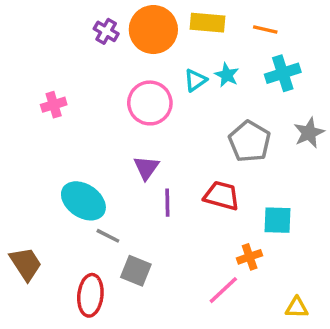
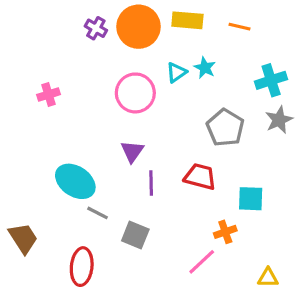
cyan cross: (283, 73) -> (271, 80), moved
gray square: (136, 271) -> (135, 235), moved

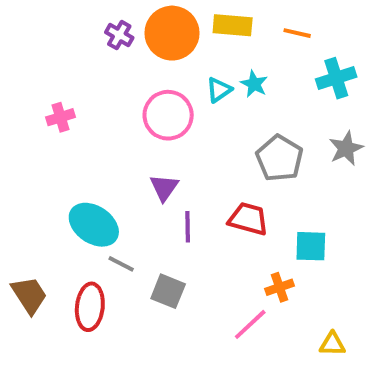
cyan cross: (271, 80) -> (336, 78), moved
red ellipse: (82, 267) -> (90, 307), moved

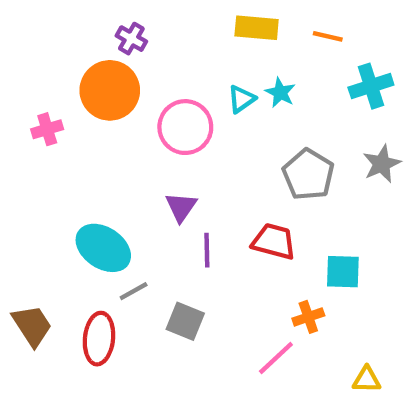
orange circle: (172, 33) -> (110, 90), moved
pink cross: (61, 117) -> (47, 129), moved
gray line: (121, 264) -> (134, 291), turned -56

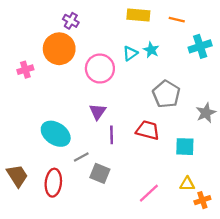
gray star: (382, 164) -> (206, 113), moved
gray line: (134, 291) -> (81, 157), moved
orange cross: (308, 317) -> (202, 200), moved
yellow triangle: (367, 380) -> (187, 184), moved

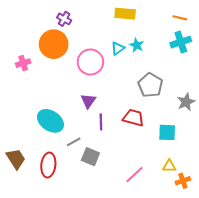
orange line: (177, 20) -> (180, 18), moved

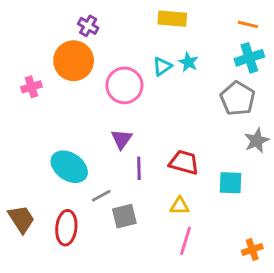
gray pentagon: (150, 85) -> (238, 98), moved
gray square: (90, 157) -> (124, 216), turned -36
yellow triangle: (169, 166) -> (180, 206), moved
pink line: (135, 174) -> (185, 241), turned -30

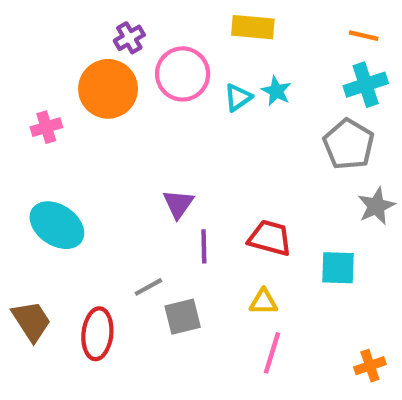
purple cross: (88, 26) -> (129, 38), turned 30
pink circle: (124, 85) -> (183, 74), moved
cyan ellipse: (69, 167) -> (57, 225), moved

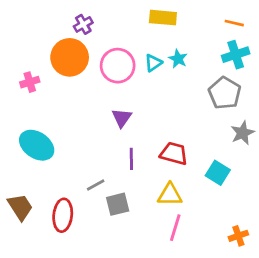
pink circle: (183, 74) -> (118, 66), moved
purple triangle: (178, 204) -> (122, 118), moved
cyan square: (338, 268) -> (218, 173), turned 30
yellow triangle: (263, 302) -> (170, 195), size x1.4

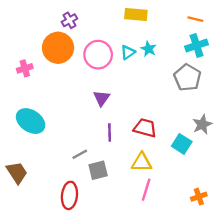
gray star: (243, 133) -> (202, 124), moved
red ellipse: (63, 215) -> (69, 195), moved

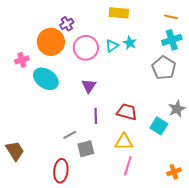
purple cross: (69, 20) -> (67, 24), moved
cyan ellipse: (31, 121) -> (46, 79), moved

